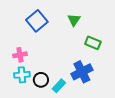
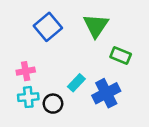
green triangle: (74, 20) -> (96, 26), size x1.5
cyan rectangle: (59, 86) -> (76, 83), moved

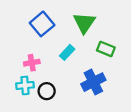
pink cross: (26, 71) -> (32, 63), moved
cyan rectangle: (76, 83) -> (67, 52), moved

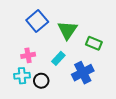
green triangle: (84, 23) -> (68, 30), moved
cyan rectangle: (67, 52) -> (58, 58), moved

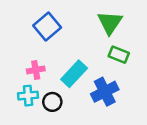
green triangle: (68, 30) -> (110, 23), moved
cyan rectangle: (58, 58) -> (74, 74), size x1.5

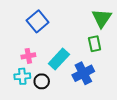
green triangle: (110, 23) -> (102, 18), moved
green rectangle: (119, 55) -> (95, 44), turned 56

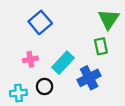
cyan cross: (22, 76) -> (18, 93), moved

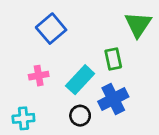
green rectangle: (101, 46) -> (113, 59), moved
black circle: (45, 86) -> (80, 116), moved

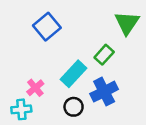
green rectangle: (113, 59) -> (104, 55), turned 54
pink cross: (39, 76) -> (35, 88), moved, turned -30

